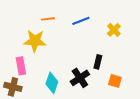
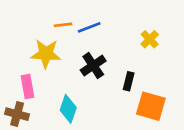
blue line: (81, 21) -> (89, 27), moved
black cross: (80, 78) -> (93, 66), moved
orange square: (115, 81) -> (151, 106), size x1.6

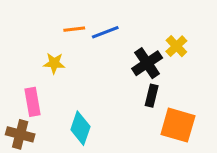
yellow star: (46, 54) -> (54, 63), size x0.6
black cross: (93, 66) -> (147, 63), moved

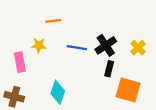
blue line: (105, 32) -> (77, 48), moved, turned 30
yellow cross: (176, 46) -> (138, 48), moved
pink rectangle: (32, 102) -> (20, 62), moved

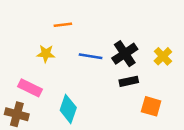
pink rectangle: (20, 62) -> (30, 88), moved, turned -54
black rectangle: (109, 69) -> (129, 81), turned 64
orange square: (128, 90) -> (151, 106), size x0.7

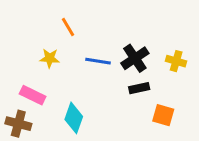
orange line: (63, 25) -> (68, 27), turned 66
yellow cross: (163, 56) -> (176, 61), turned -30

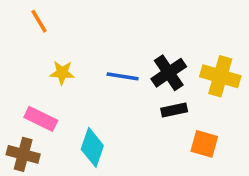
orange line: (68, 27) -> (39, 21), moved
yellow cross: (176, 61) -> (220, 76), size x1.5

